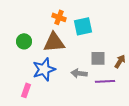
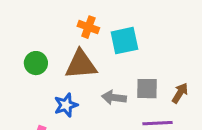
blue star: (44, 69) -> (66, 105), size x0.7
gray arrow: (79, 73) -> (114, 98), moved

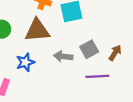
gray square: (147, 89) -> (89, 49), turned -30

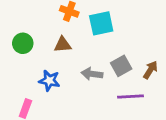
brown triangle: (37, 30) -> (63, 45), size x0.6
blue star: (25, 62) -> (49, 81), turned 30

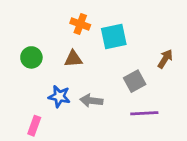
brown arrow: (150, 70) -> (165, 59), moved
gray arrow: (92, 74) -> (91, 101), moved

